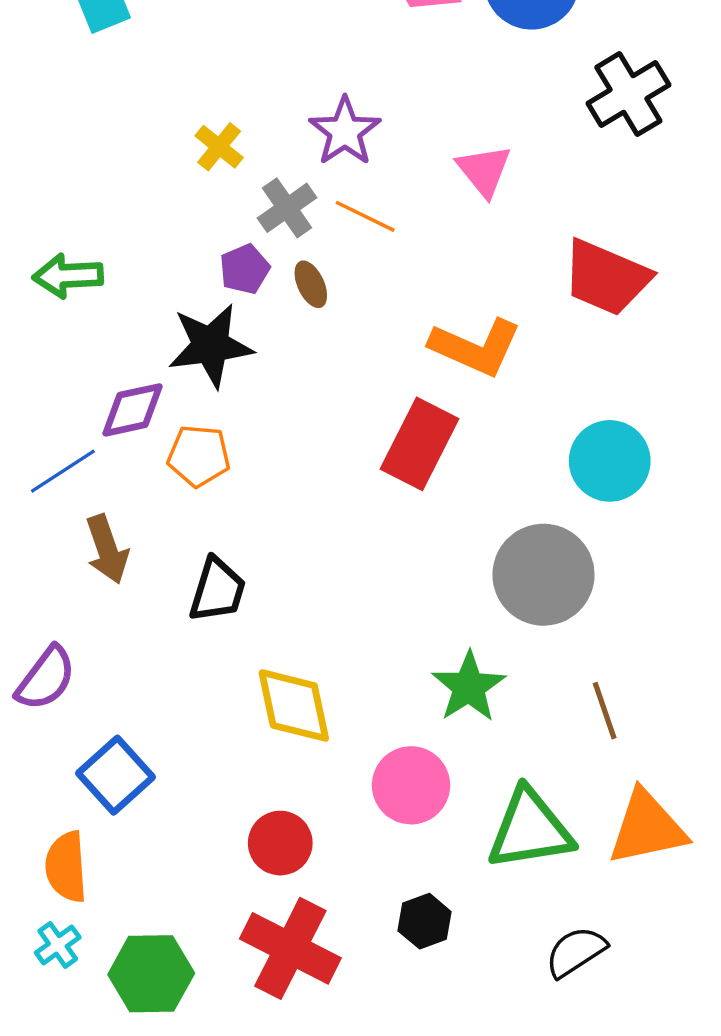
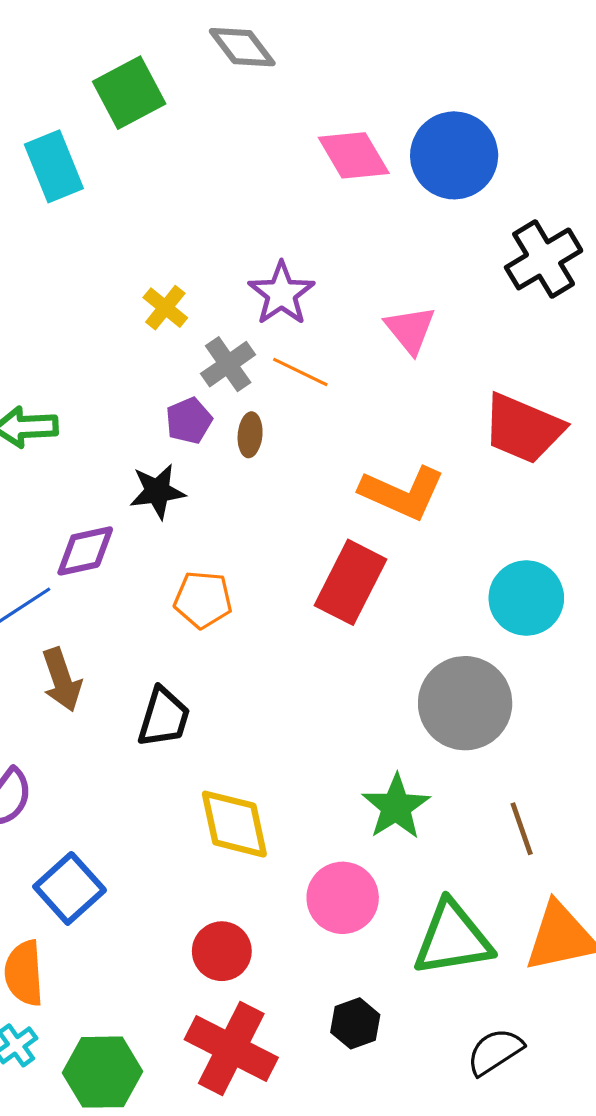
brown ellipse: (311, 284) -> (250, 435), turned 30
black star: (211, 345) -> (157, 491), size x0.7
orange pentagon: (199, 456) -> (203, 600), moved

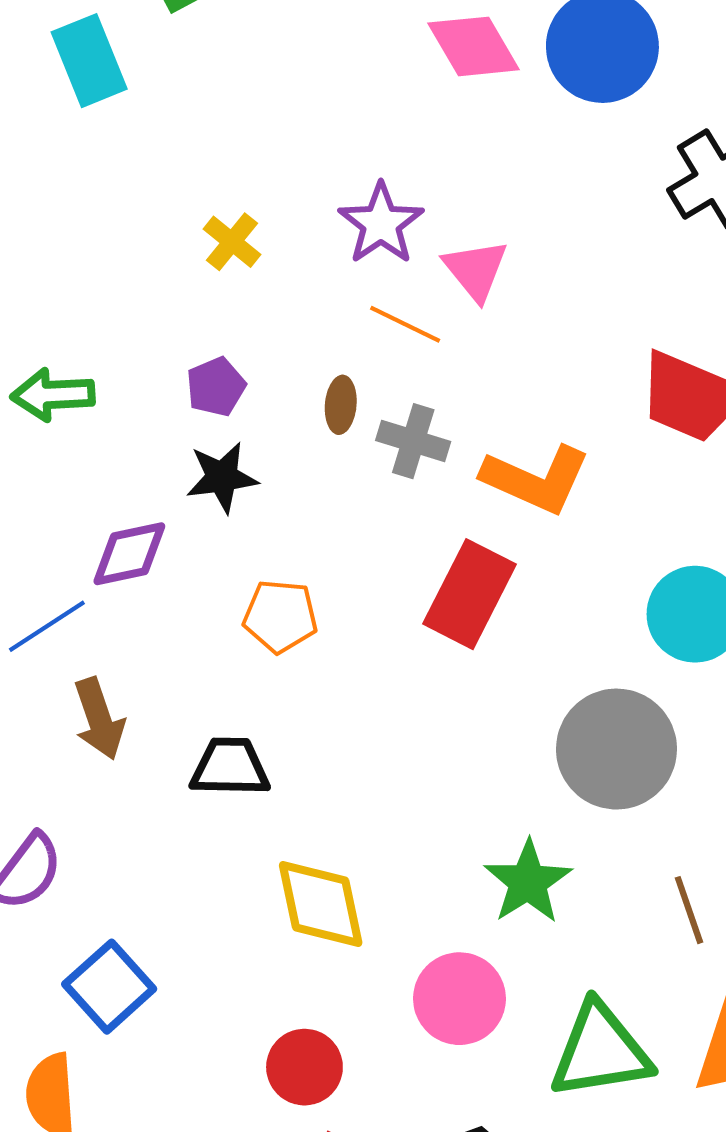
pink triangle: (410, 330) -> (476, 270), moved
gray cross: (228, 364) -> (413, 441), moved, turned -38
purple pentagon: (189, 421) -> (216, 387), moved
black trapezoid: (164, 717) -> (230, 767), turned -106

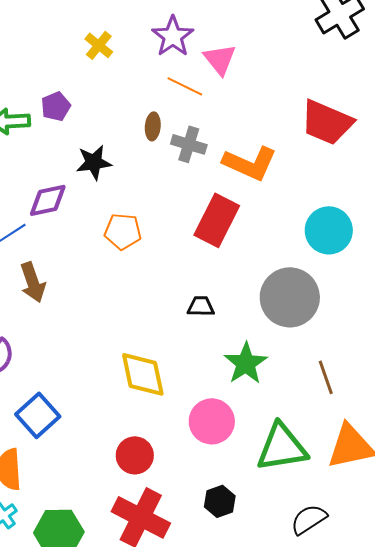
purple pentagon: (216, 387) -> (56, 106), moved
black trapezoid: (230, 767) -> (201, 306), moved, size x0.7

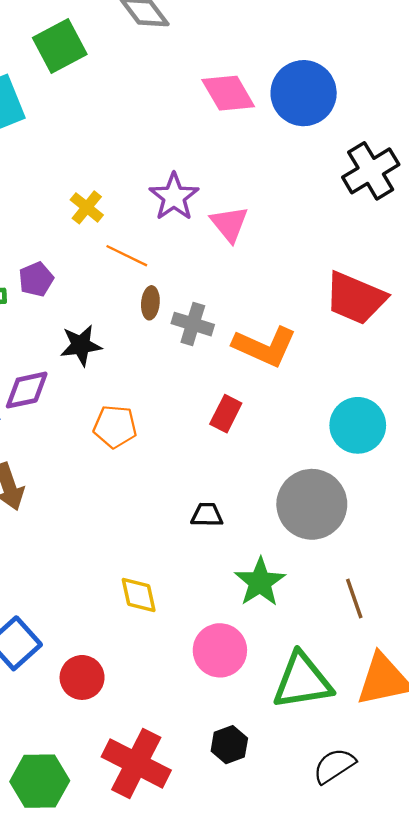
orange line: (185, 86) -> (127, 256), moved
red rectangle: (217, 220) -> (226, 414), size x0.6
yellow diamond: (143, 374) -> (139, 595), size x0.7
red circle: (135, 455) -> (82, 677), moved

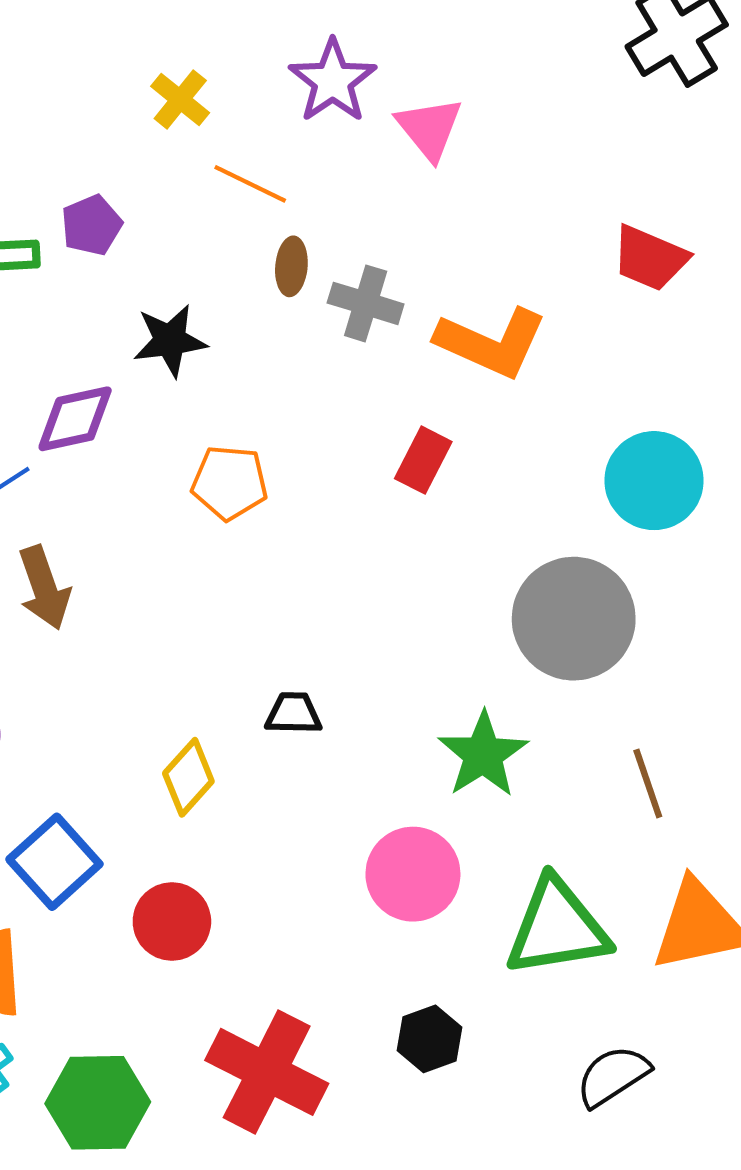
red trapezoid: (355, 298) -> (650, 258), size x0.7
black trapezoid: (207, 515) -> (293, 713), moved
yellow diamond: (139, 595) -> (188, 777), moved, turned 54

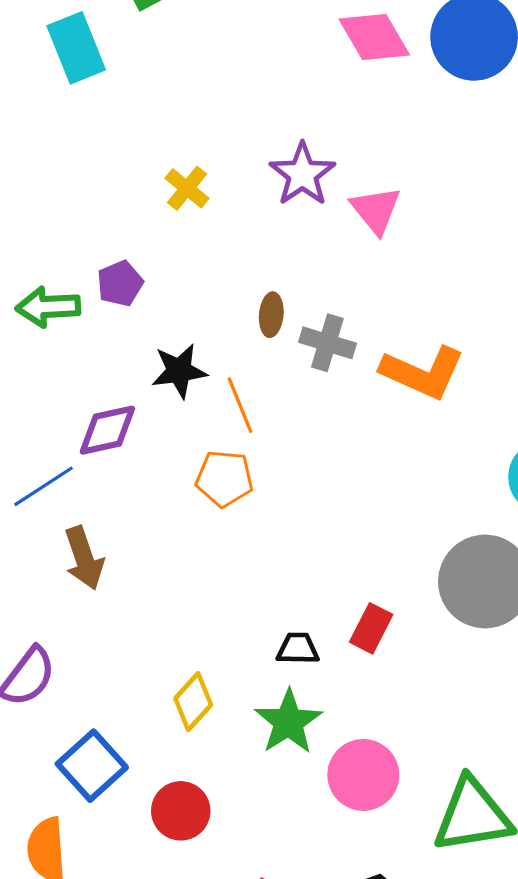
orange line: (250, 184) -> (240, 405), moved, turned 42
red rectangle: (423, 460) -> (371, 628), moved
black trapezoid: (293, 713) -> (298, 649), moved
green star: (483, 755) -> (288, 722), moved

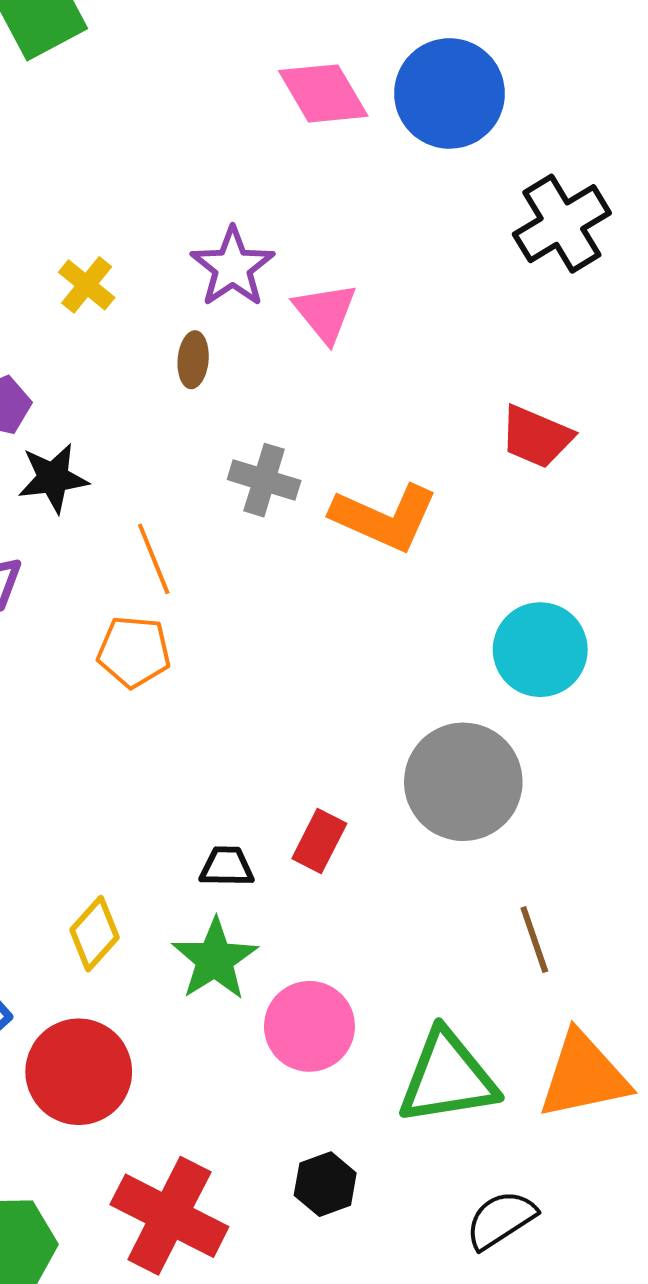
brown ellipse: (271, 315) -> (193, 360), moved
black star: (179, 371) -> (53, 478), moved
red circle: (181, 811) -> (79, 1072), size x1.4

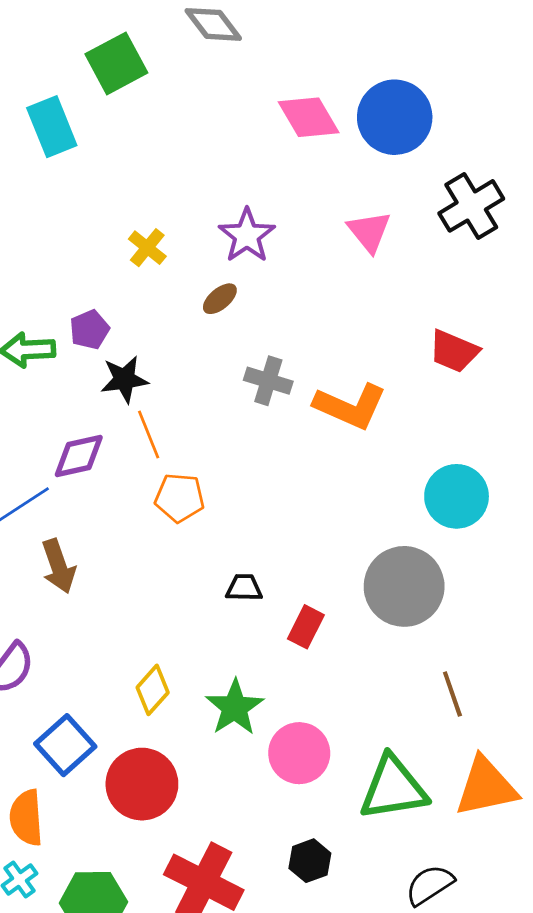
pink triangle: (325, 312) -> (369, 231), moved
brown ellipse: (193, 360) -> (220, 299), turned 45
orange line: (154, 559) -> (149, 435), moved
black trapezoid: (227, 867) -> (244, 588), moved

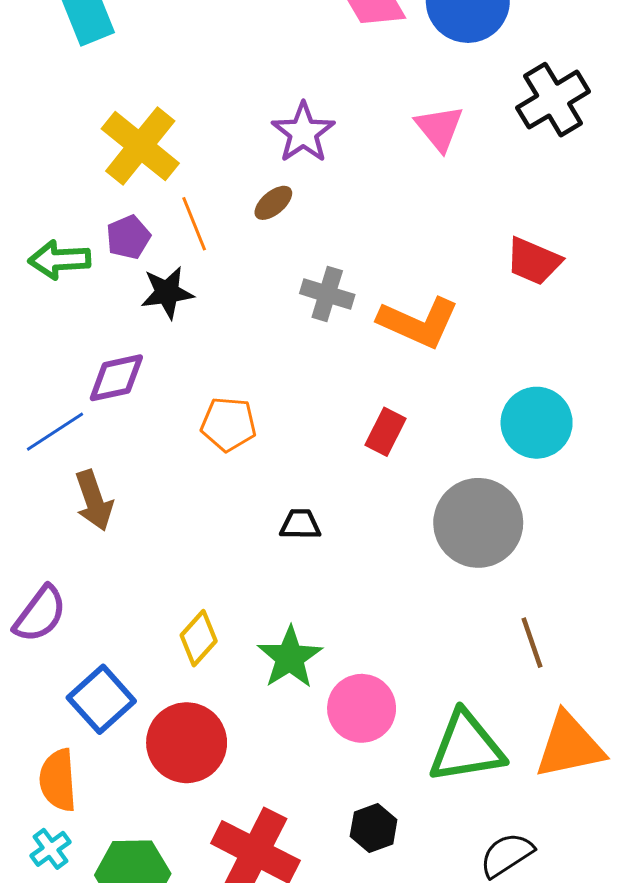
yellow cross: (147, 248) -> (140, 146), moved, size x1.8
orange line: (149, 435) -> (194, 224), moved
red rectangle: (306, 627) -> (386, 432), moved

